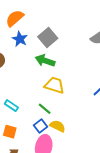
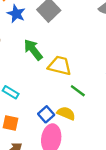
green arrow: (45, 61) -> (33, 50), moved, turned 36
green line: (45, 109) -> (78, 91), moved

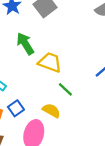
blue square: (46, 114) -> (16, 108), moved

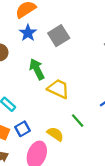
green line: (65, 89) -> (78, 121), moved

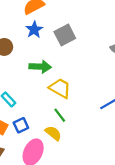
green arrow: (37, 69) -> (40, 67), turned 115
green line: (78, 121) -> (60, 115), moved

